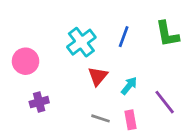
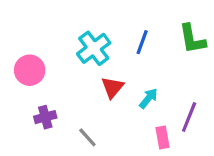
purple line: (165, 102) -> (189, 117), turned 60
gray line: (100, 118) -> (87, 137), moved, turned 30
pink rectangle: (130, 120) -> (162, 137), moved

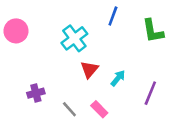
blue line: (142, 42) -> (113, 16), moved
pink circle: (30, 70) -> (16, 31), moved
pink rectangle: (162, 137) -> (99, 109), moved, turned -35

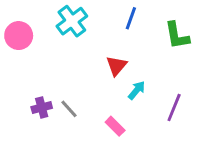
cyan cross: (74, 38) -> (72, 21), moved
red triangle: (89, 69) -> (116, 66), moved
gray line: (69, 109) -> (69, 109), moved

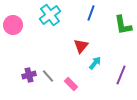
pink rectangle: (115, 126) -> (71, 84), moved

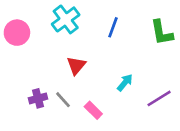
blue line: (91, 13) -> (113, 27), moved
red triangle: (81, 46) -> (76, 66), moved
purple line: (121, 75) -> (159, 98), turned 36

